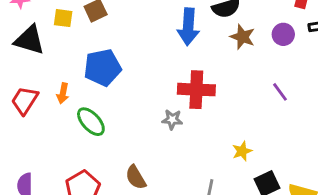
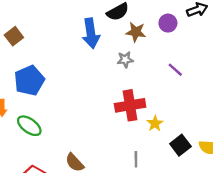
red cross: (196, 90) -> (130, 105), moved
gray star: (172, 119) -> (125, 60), moved

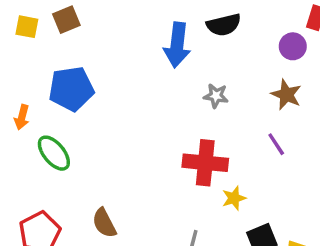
purple circle: (168, 23) -> (293, 46), moved
brown star: (136, 32) -> (286, 95), moved
purple line: (175, 70) -> (276, 144), moved

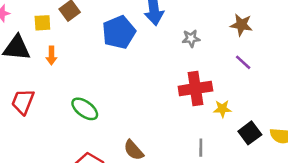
blue pentagon: (71, 89) -> (119, 32), moved
orange arrow: (22, 117) -> (51, 56), moved
yellow star: (234, 198) -> (222, 109), turned 30

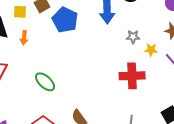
blue pentagon: (119, 32) -> (65, 20), moved, turned -30
yellow star: (222, 109) -> (151, 50), moved

